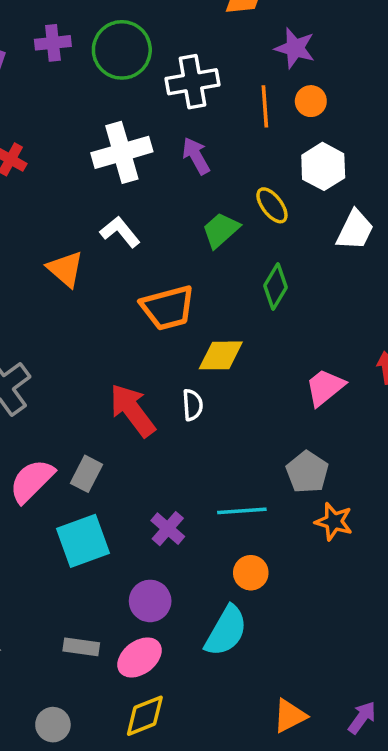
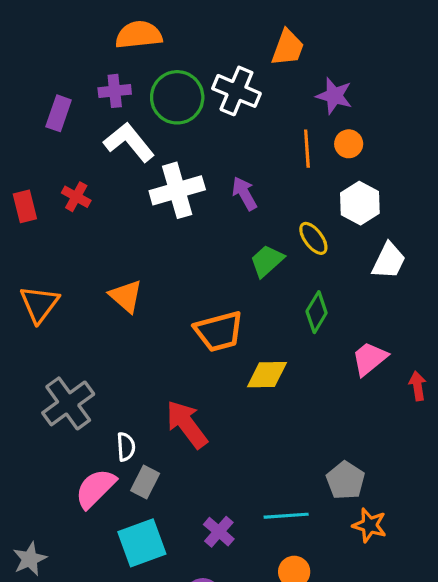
white cross: (192, 82) -> (236, 91), moved, turned 33
white L-shape: (120, 232) -> (129, 142), moved, size x1.4
pink trapezoid: (325, 387) -> (369, 359), moved
white semicircle: (192, 405) -> (126, 447), moved

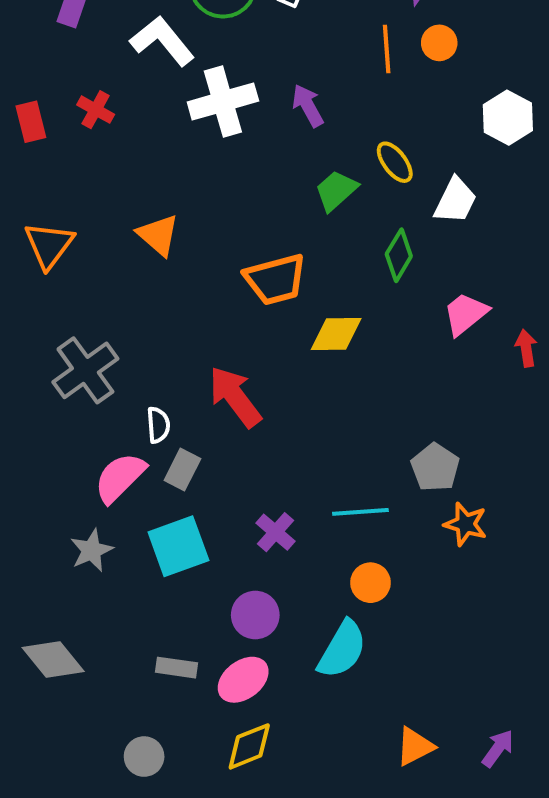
white hexagon: (360, 203) -> (508, 118), moved
white trapezoid: (389, 261) -> (455, 201), moved
gray star: (30, 559) -> (92, 550), moved

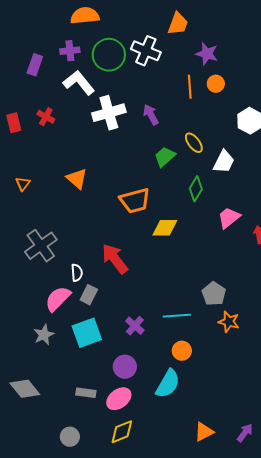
orange triangle: (49, 245) -> (23, 184), size x0.6

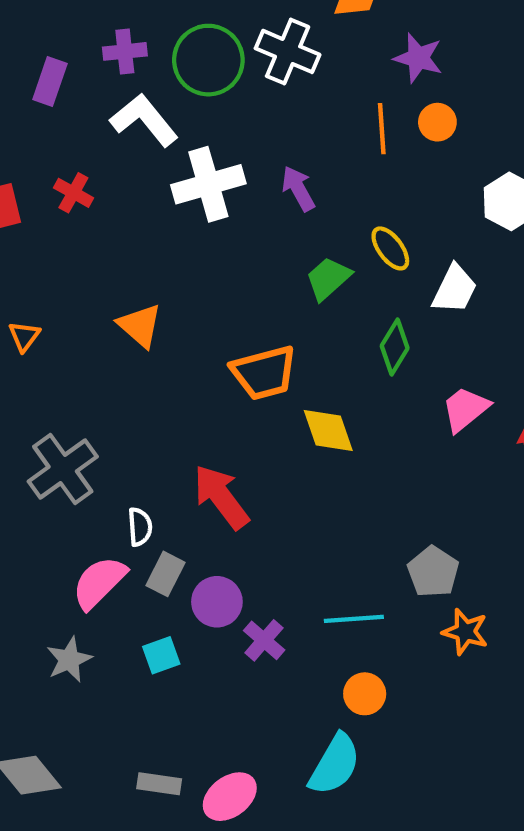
yellow diamond: (165, 228) -> (328, 430), turned 72
cyan square: (87, 333) -> (161, 655), size x0.6
purple circle: (125, 367) -> (217, 602), moved

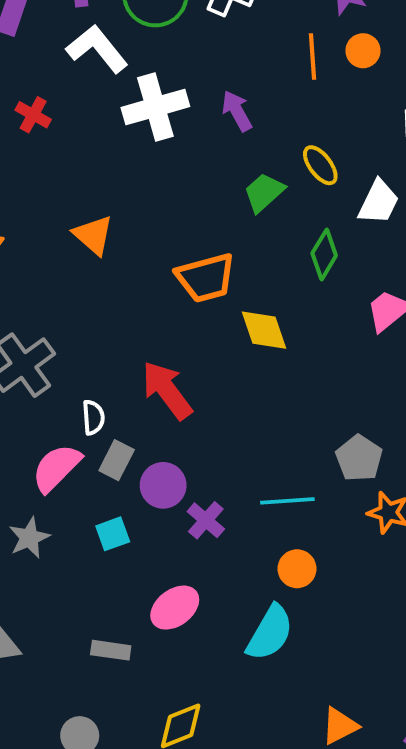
pink ellipse: (230, 797) -> (175, 608), moved

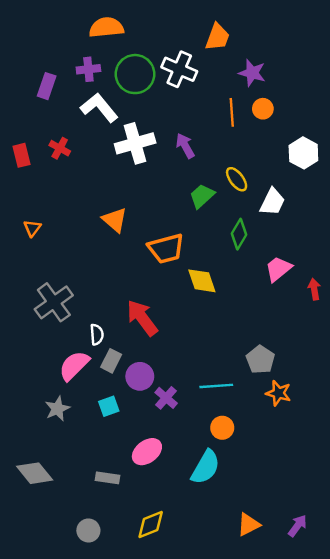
orange triangle: (93, 235) -> (115, 220), moved

